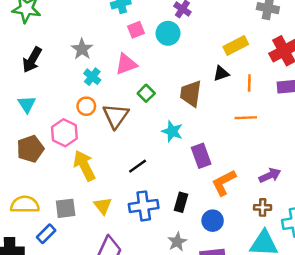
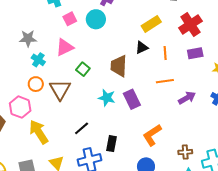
gray star: (82, 49) -> (28, 38), turned -30
purple rectangle: (201, 156) -> (132, 99), moved
purple arrow: (270, 175) -> (187, 98), moved
black rectangle: (181, 202) -> (112, 144), moved

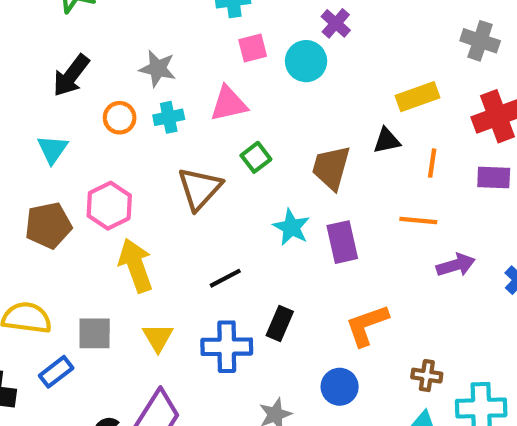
cyan cross: (38, 60) -> (169, 117), turned 32
orange circle: (36, 84) -> (120, 118), moved

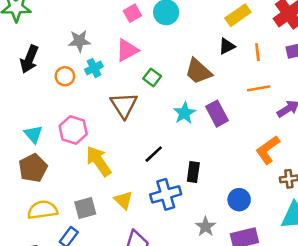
cyan triangle: (52, 149) -> (33, 134), moved
brown trapezoid: (331, 168) -> (198, 71), turned -48
brown pentagon: (48, 225) -> (33, 168), moved
cyan star: (291, 227) -> (184, 113), turned 30
orange L-shape: (367, 325) -> (268, 150), moved

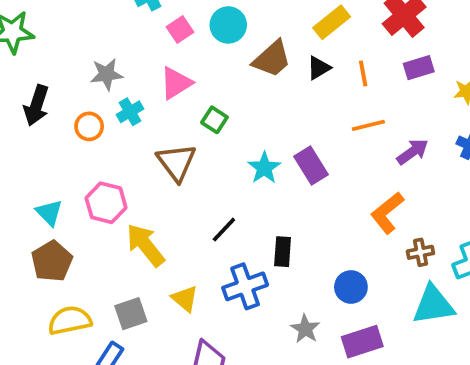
brown trapezoid: (198, 71) -> (272, 59), moved, turned -80

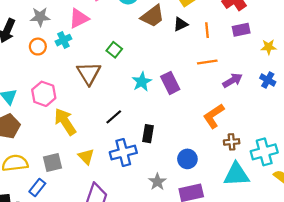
gray star: (106, 74) -> (40, 17), moved
pink triangle: (176, 83) -> (79, 18), moved

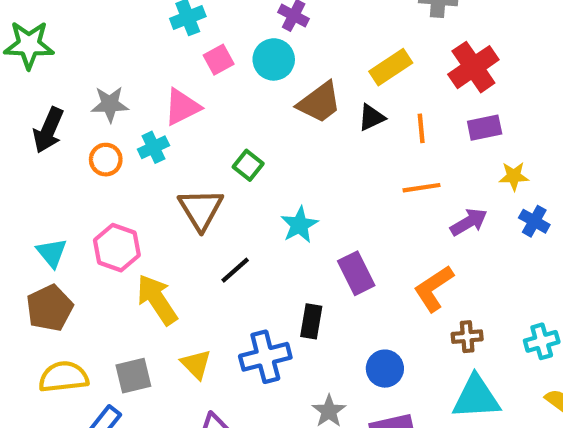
yellow star: (269, 47) -> (514, 176), moved
purple rectangle: (170, 83) -> (356, 273), moved
black line: (114, 117) -> (235, 270), moved
cyan cross: (264, 152) -> (542, 341), moved, size x0.7

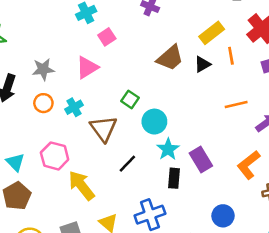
cyan circle: (274, 59) -> (154, 122), moved
orange line: (421, 128) -> (231, 56), moved
cyan cross: (153, 147) -> (74, 107), moved
cyan star: (299, 225) -> (168, 149), moved
black rectangle: (311, 321) -> (174, 178), moved

